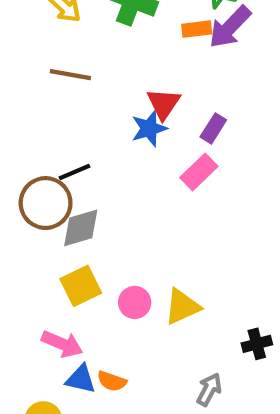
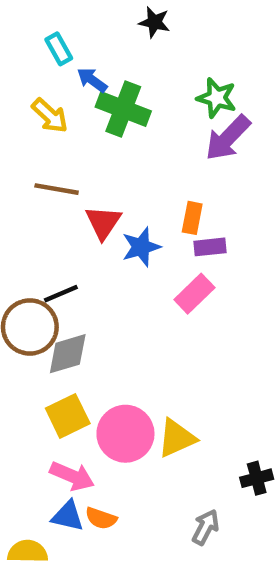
orange rectangle: (197, 29) -> (192, 218), moved, turned -72
red triangle: (164, 104) -> (103, 222), moved
purple rectangle: (213, 128) -> (210, 247), turned 52
pink circle: (135, 302) -> (125, 434), size x1.6
pink arrow: (62, 344) -> (72, 476), moved

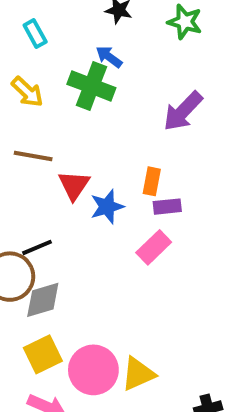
blue arrow: (92, 80) -> (109, 57), moved
green star: (217, 98) -> (185, 22), moved

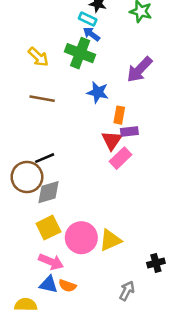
cyan rectangle: (35, 33) -> (88, 19), moved, turned -36
red triangle: (74, 185) -> (112, 140), moved
blue star: (107, 207) -> (98, 92), moved, turned 30

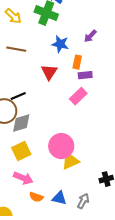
purple arrow: (139, 70) -> (90, 36), moved, size x0.6
red triangle: (112, 140) -> (49, 72), moved
pink circle: (81, 238) -> (61, 146), moved
blue triangle: (48, 284) -> (59, 198), moved

